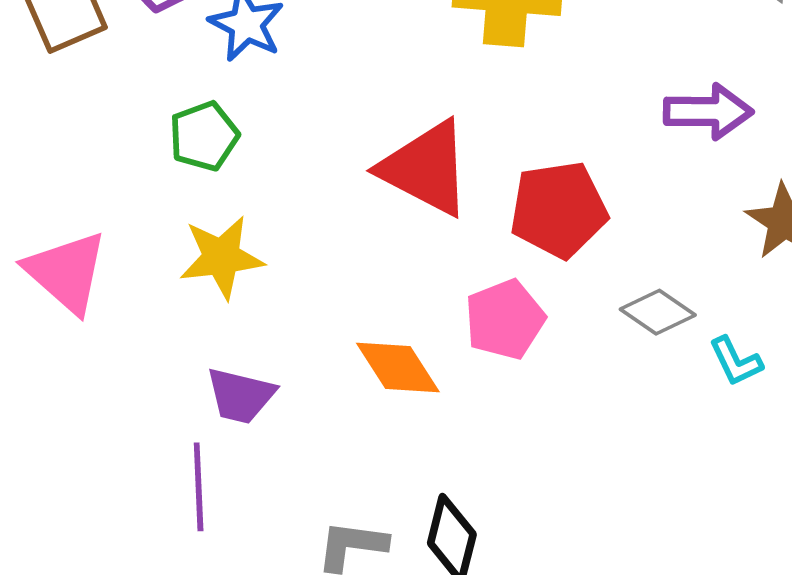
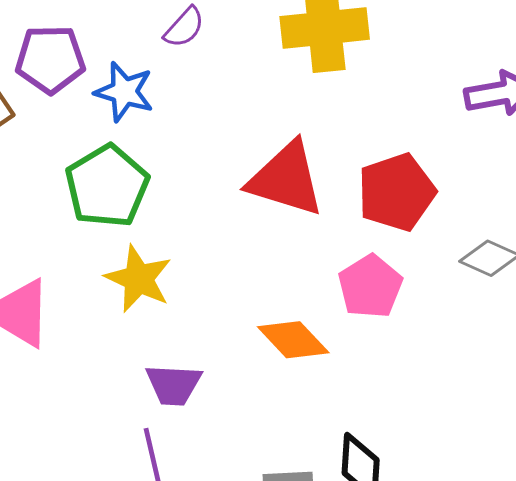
green pentagon: (204, 136) -> (107, 186), size x1.5
yellow star: (222, 257) -> (139, 279), turned -30

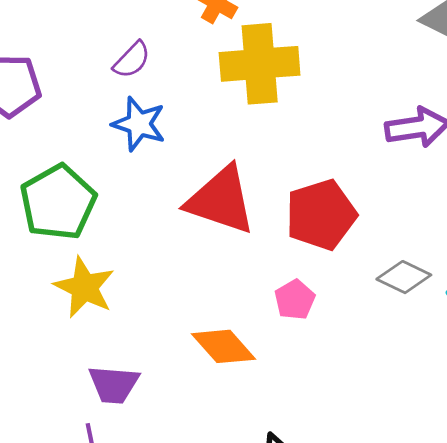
blue star: (124, 92) -> (139, 124), moved
pink pentagon: (370, 286) -> (295, 300), size x0.7

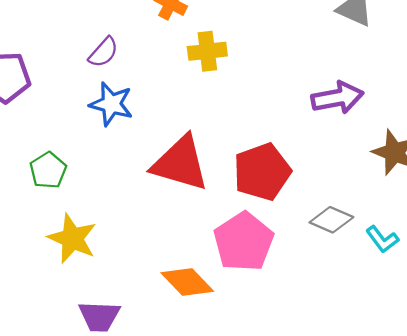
yellow cross: (260, 64) -> (207, 51), size x0.6
green pentagon: (58, 202) -> (48, 170), size x0.6
pink pentagon: (295, 300) -> (244, 242), size x1.8

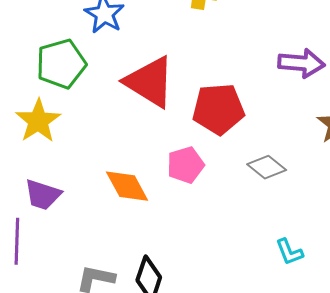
green pentagon: (48, 170) -> (61, 64), moved, size x1.5
cyan L-shape: (382, 239) -> (289, 252), moved
pink pentagon: (244, 242) -> (186, 165), size x0.7

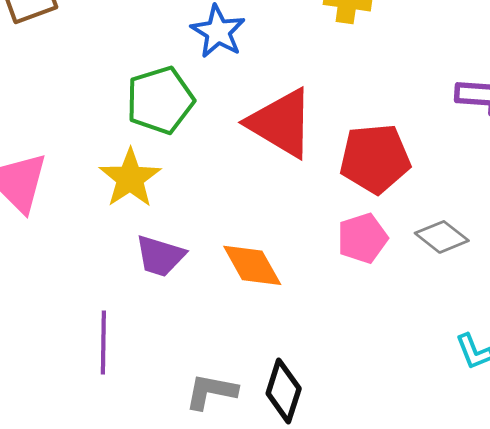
pink pentagon: (186, 165) -> (362, 238), moved
purple trapezoid: (43, 195) -> (160, 256), moved

